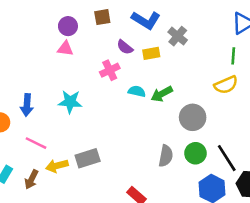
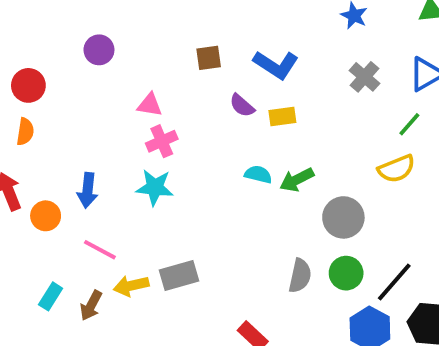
purple circle: (68, 26) -> (99, 50), moved
gray cross: (178, 36) -> (364, 77), moved
green line: (233, 56) -> (409, 124), turned 35
pink cross: (110, 70) -> (162, 141), moved
black line: (227, 158) -> (394, 282), turned 72

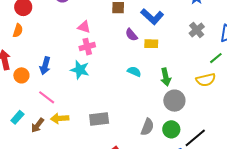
green arrow: (297, 180) -> (166, 77), moved, turned -84
gray rectangle: (179, 275) -> (99, 119), moved

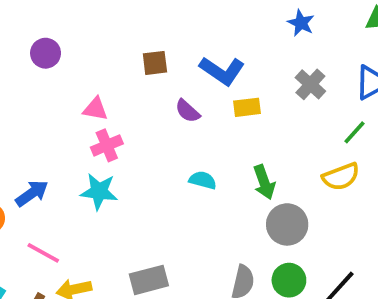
yellow rectangle: (151, 44) -> (247, 107), moved
blue arrow: (45, 66) -> (32, 193), turned -132

